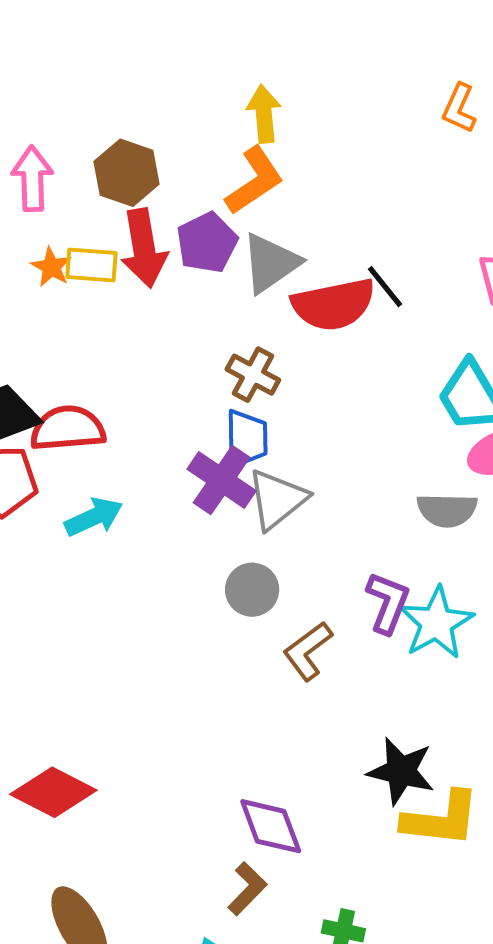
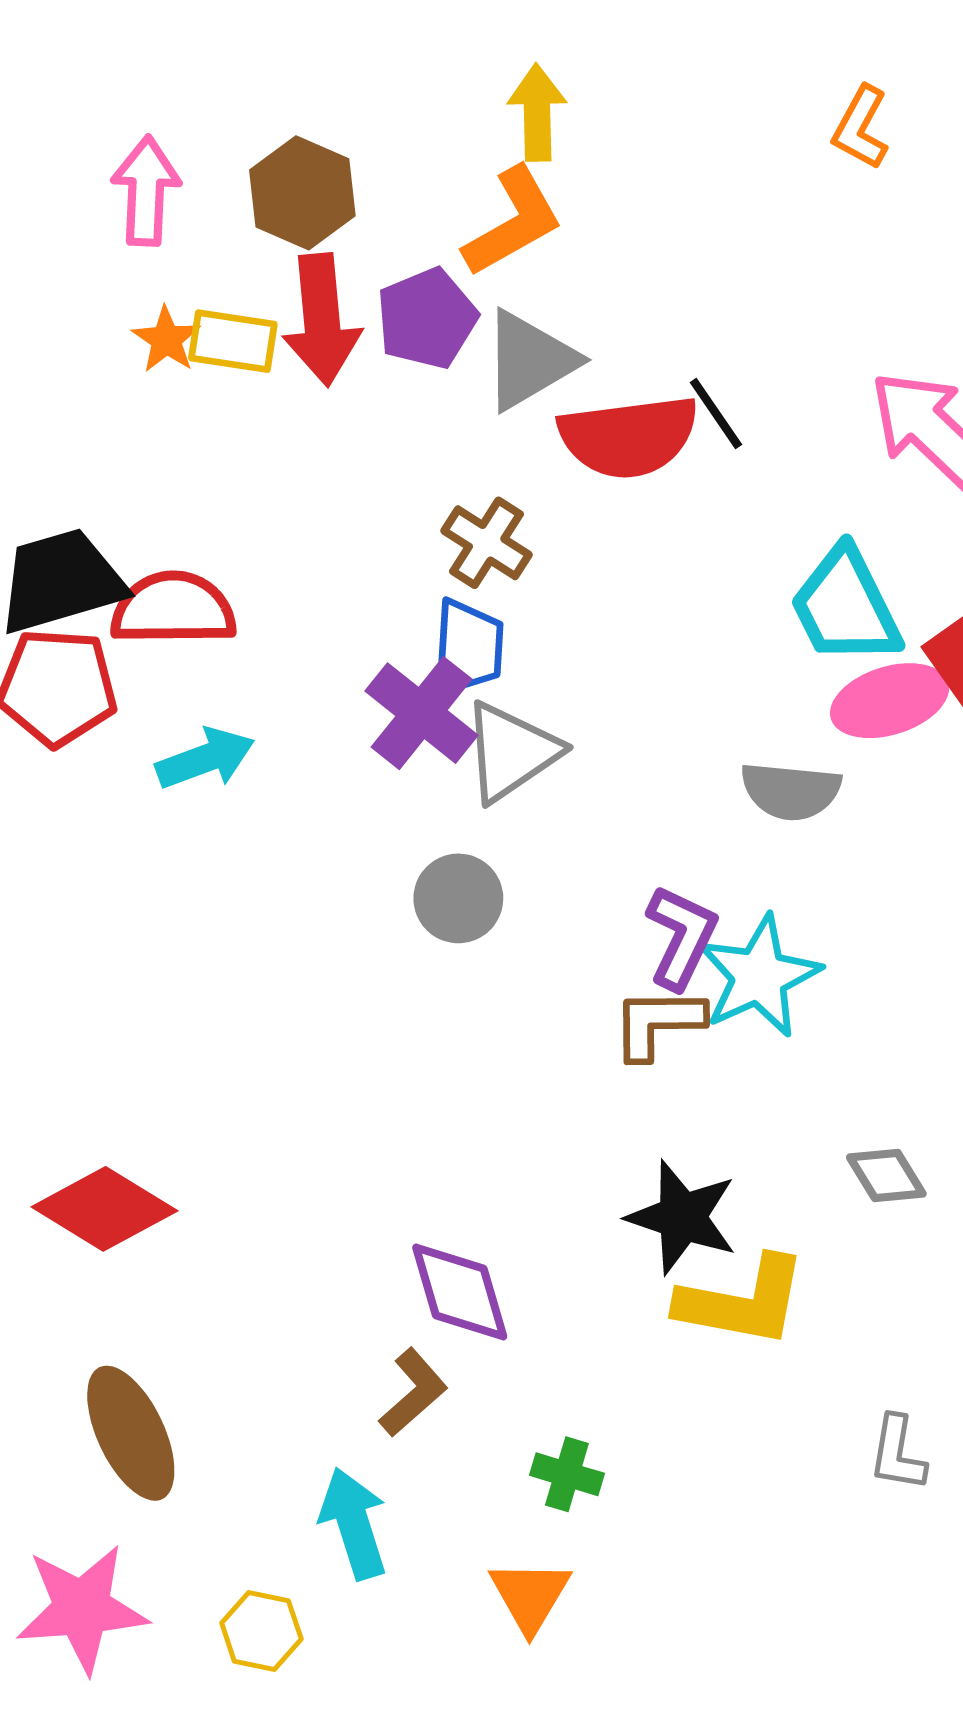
brown L-shape: (308, 651) -> (658, 1023), moved, turned 32

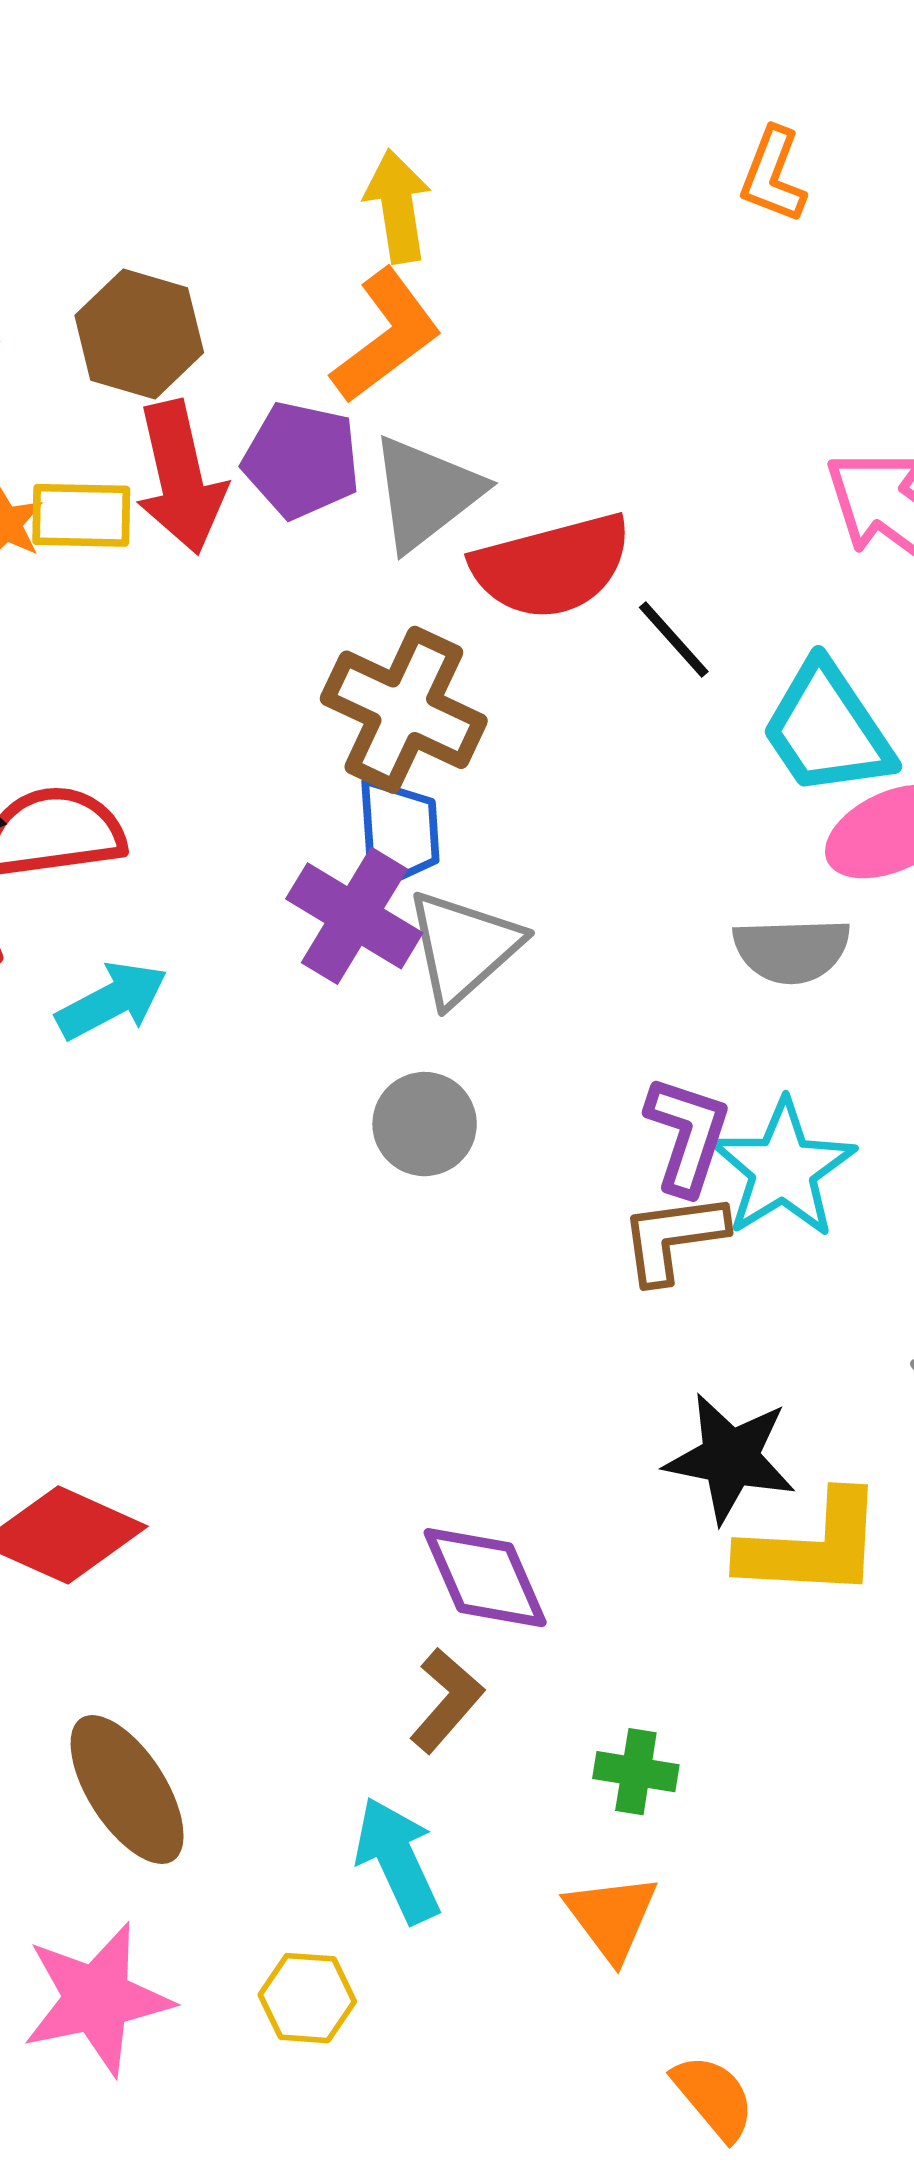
purple pentagon: (427, 318) -> (301, 460), turned -30
black line: (716, 414) -> (674, 640), moved
brown cross: (487, 543) -> (404, 710), size x1.5

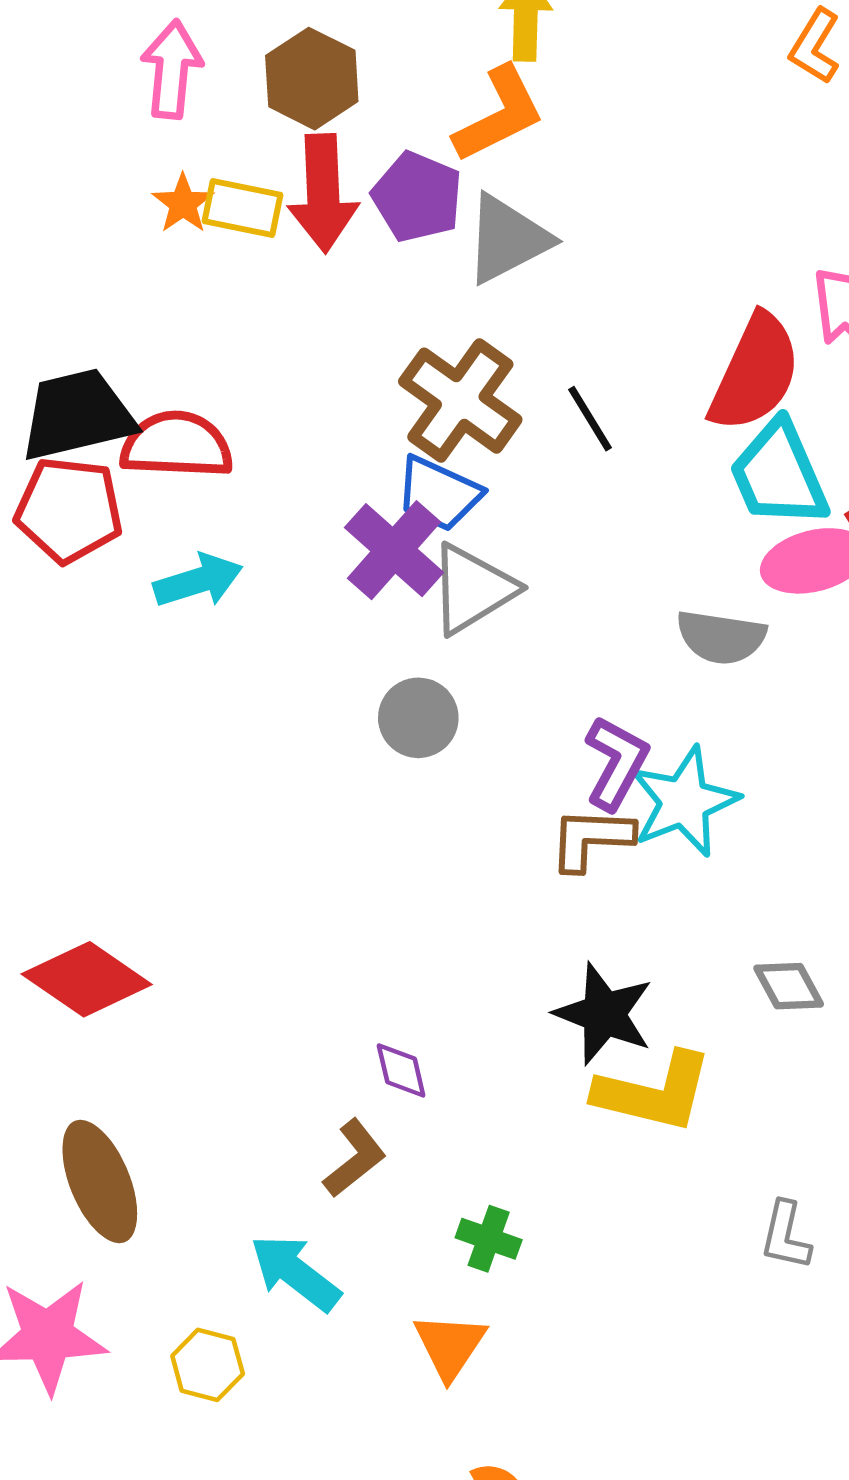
red semicircle: (552, 566) -> (755, 373), moved, turned -61
black line: (674, 640) -> (590, 419), moved
blue trapezoid: (398, 833) -> (439, 494), turned 108
purple diamond: (485, 1578) -> (401, 1070), size x0.6
cyan arrow: (398, 1860) -> (295, 1273), turned -38

